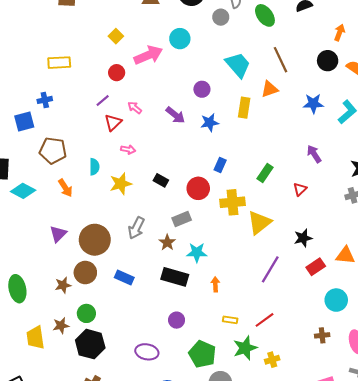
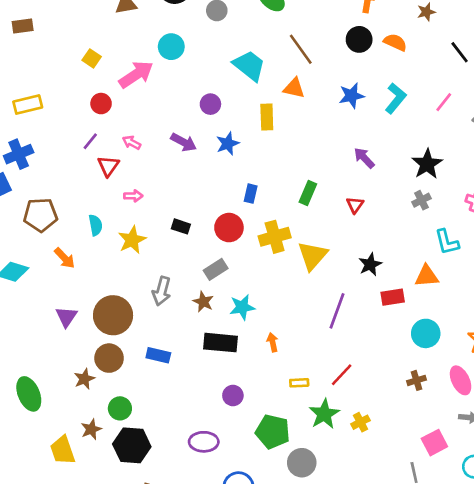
orange triangle: (270, 89) -> (294, 88), turned 42
blue cross: (45, 100) -> (19, 154), size x1.5
red rectangle: (316, 267) -> (393, 297), turned 36

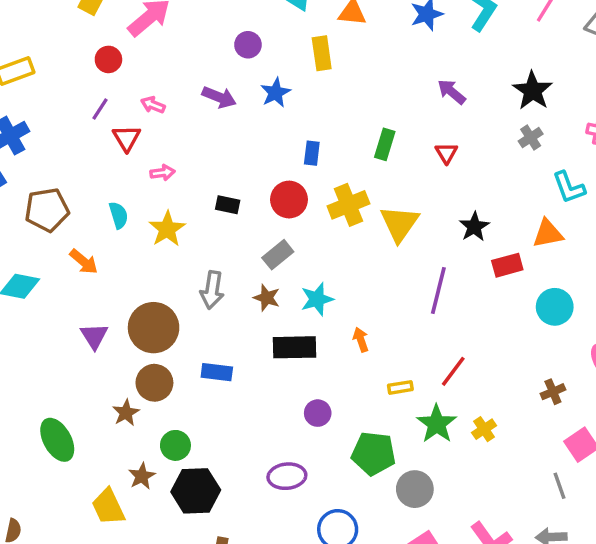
brown cross: (417, 380) -> (553, 392), moved

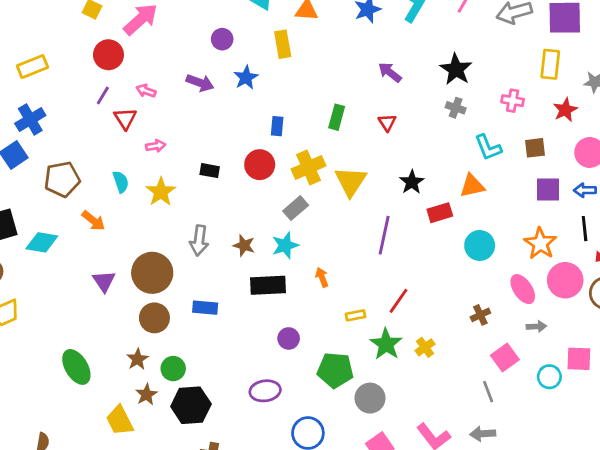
red circle: (108, 59) -> (108, 55), size x1.4
gray cross: (531, 138) -> (456, 108), turned -36
gray rectangle: (278, 255) -> (296, 208), moved
brown star: (126, 413) -> (137, 359), moved

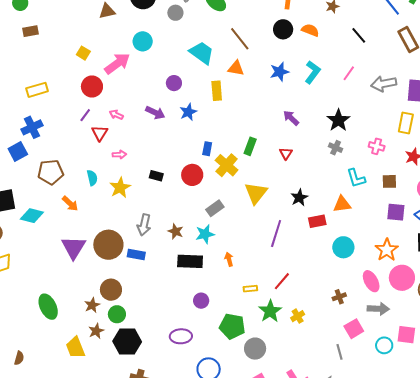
yellow cross: (308, 167) -> (227, 165), moved, turned -30
purple triangle: (104, 281) -> (74, 247), size x1.5
blue rectangle: (205, 308) -> (136, 255), moved
brown circle: (154, 318) -> (111, 290), moved
gray arrow: (536, 326) -> (378, 309), size x1.5

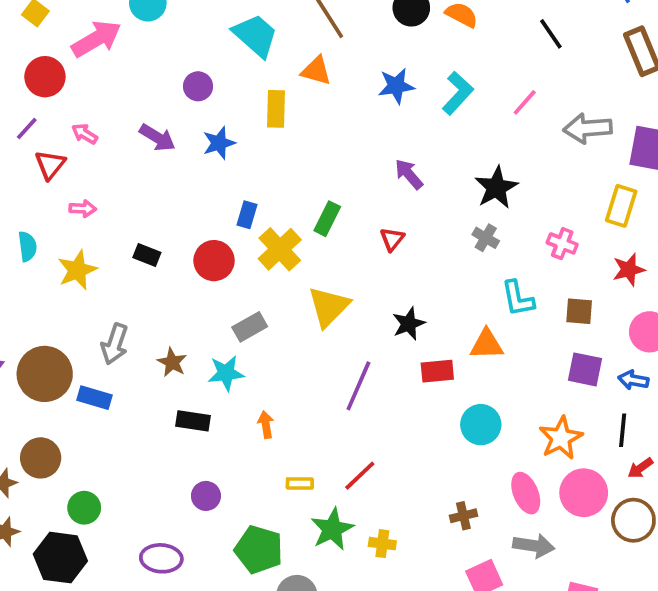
black rectangle: (190, 261) -> (193, 421), size x0.7
green circle: (117, 314) -> (84, 508), moved
yellow cross: (298, 316) -> (382, 544), turned 32

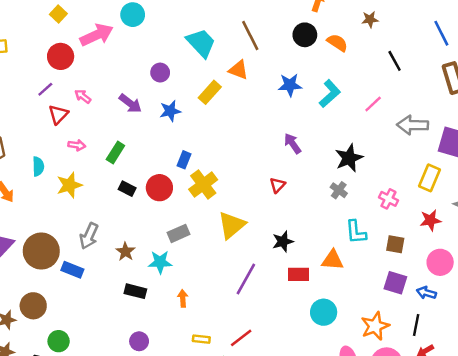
yellow rectangle: (276, 109) -> (210, 92), turned 35
green rectangle: (327, 219) -> (115, 152), moved
black rectangle: (147, 255) -> (127, 189), moved

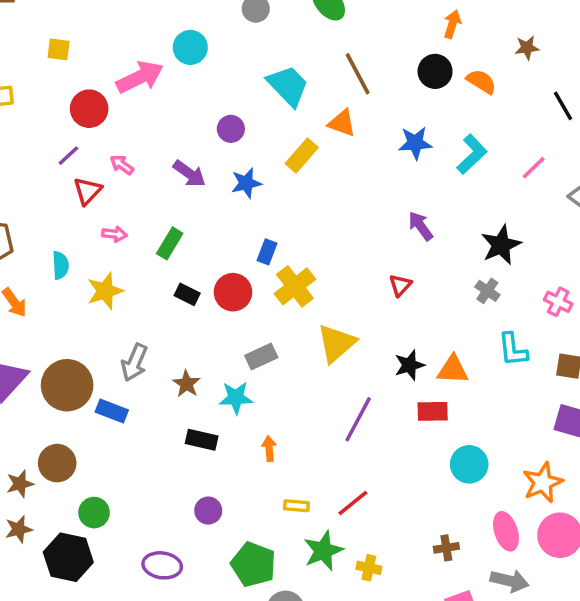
yellow square: (58, 14) -> (59, 49), moved, turned -35
orange triangle: (333, 260) -> (453, 370), moved

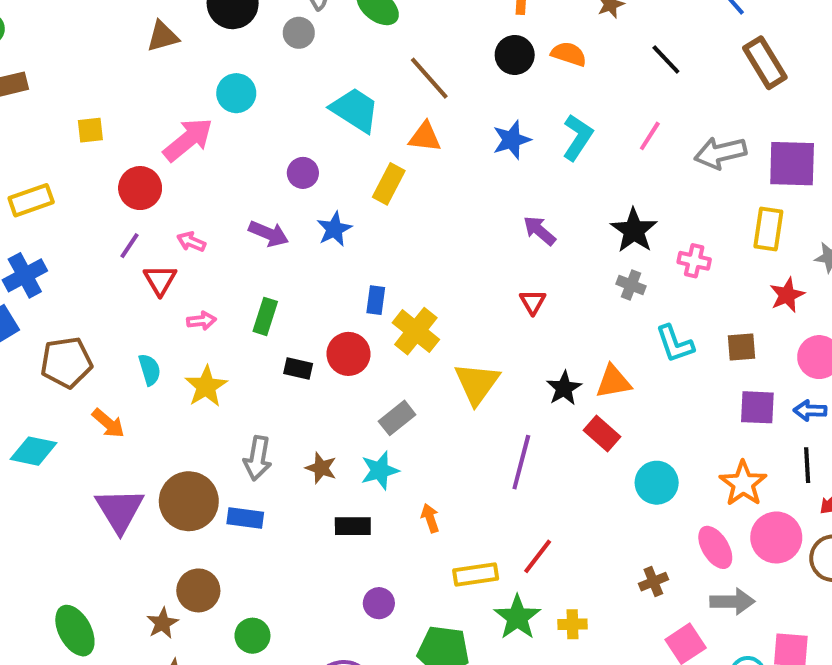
pink cross: (558, 302) -> (694, 261), moved
red rectangle: (433, 411) -> (602, 434), turned 56
yellow rectangle: (296, 506) -> (476, 575), size x1.5

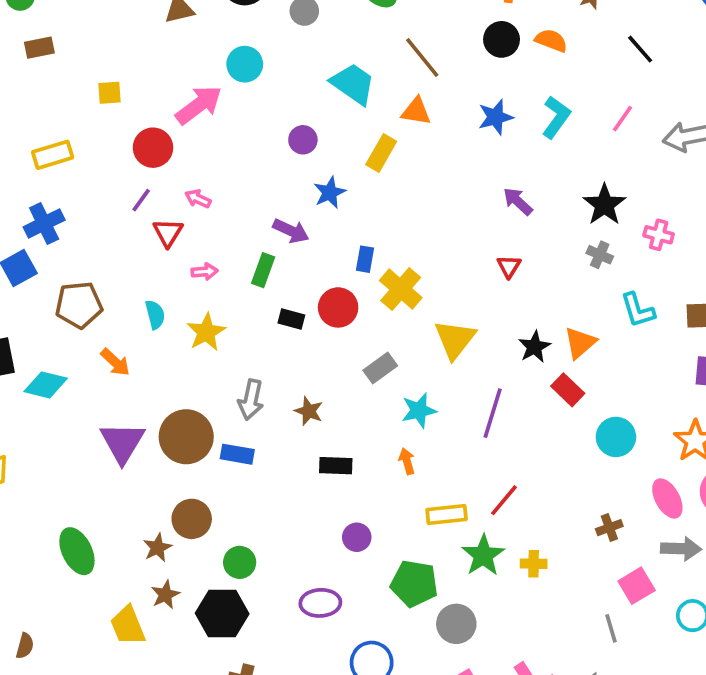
purple arrow: (269, 234) -> (291, 231), moved
orange triangle: (613, 382) -> (580, 343), turned -33
cyan star: (380, 470) -> (419, 410), moved

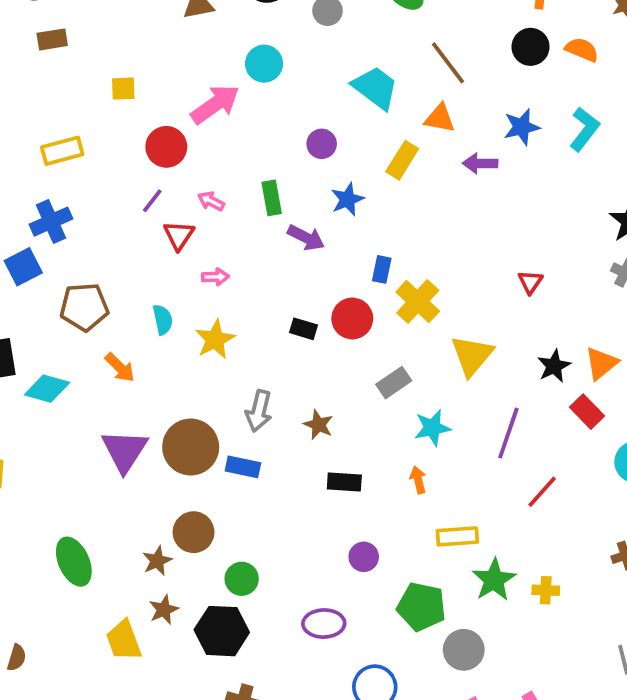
purple arrow: (518, 201) -> (480, 163), moved, turned -44
green rectangle: (263, 270) -> (272, 198), moved, turned -32
red line: (504, 500) -> (542, 492), moved

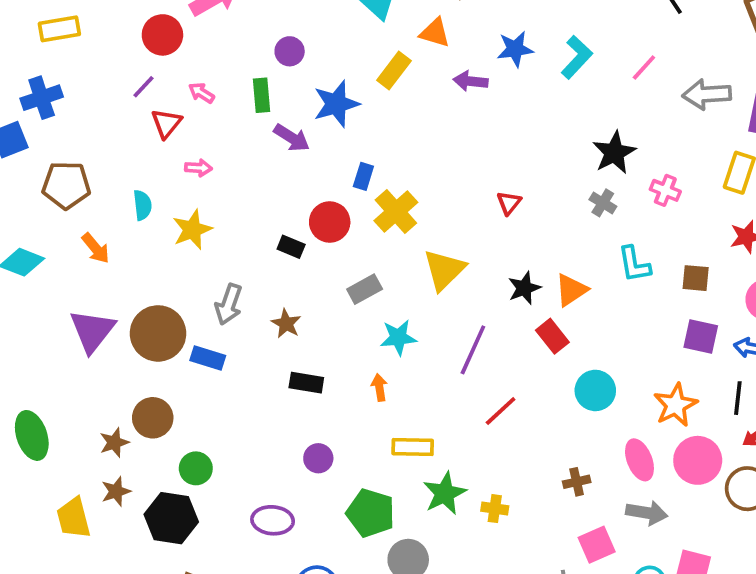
purple circle: (322, 144) -> (290, 51), moved
blue star: (347, 199) -> (336, 104), size x1.4
black rectangle: (304, 329) -> (291, 247), moved

